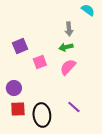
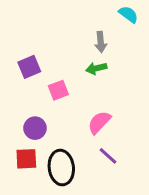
pink semicircle: (68, 67) -> (99, 122), moved
purple circle: (14, 88) -> (35, 128), moved

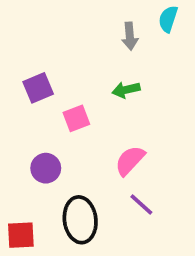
cyan semicircle: (128, 14) -> (168, 19), turned -108
gray arrow: (101, 42) -> (130, 36), moved
red square: (26, 159) -> (21, 235), moved

